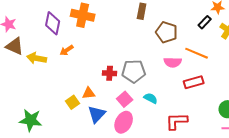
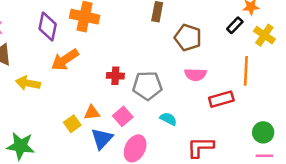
orange arrow: (67, 50) -> (65, 60), size x1.6
orange line: (197, 53) -> (246, 71), moved, turned 70
yellow arrow: (37, 58) -> (28, 83), moved
red cross: (110, 73) -> (115, 76), moved
pink square: (125, 99) -> (123, 116), moved

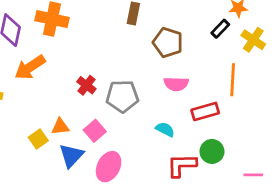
red cross: (115, 76) -> (86, 85), turned 35
cyan semicircle: (168, 119) -> (165, 129), moved
green circle: (263, 132) -> (212, 151), moved

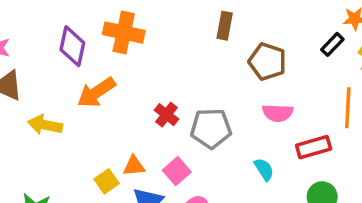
cyan semicircle: (165, 129) -> (264, 169), turned 30

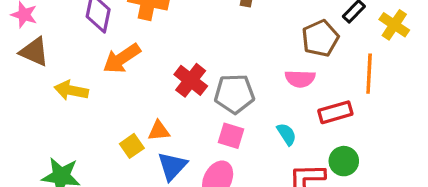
brown pentagon: (267, 62) -> (320, 38), moved, turned 30
red cross: (166, 115) -> (191, 80), size x1.4
pink square: (177, 171) -> (231, 136), moved, turned -32

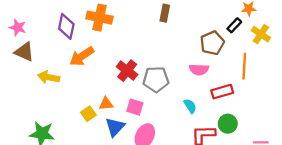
pink square: (231, 136) -> (135, 107), moved

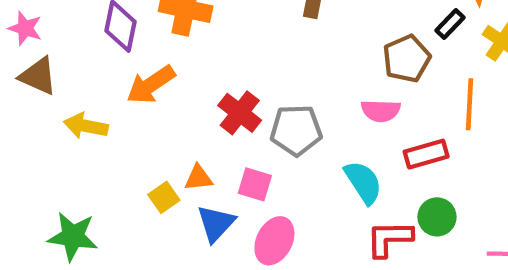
cyan semicircle: (190, 106) -> (363, 182), size x1.5

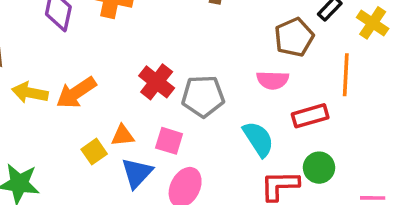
orange arrow: (151, 85) -> (76, 93), moved

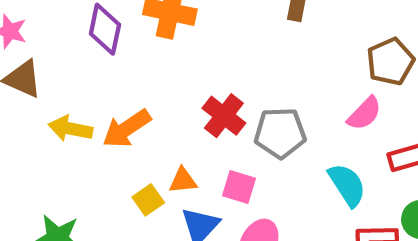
pink semicircle: (273, 80) -> (364, 113), turned -48

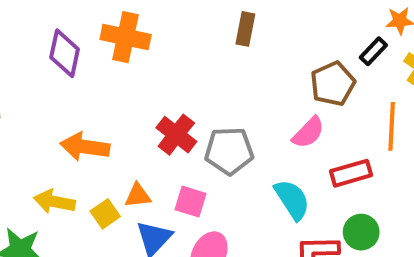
yellow arrow: (70, 129) -> (54, 202), moved
orange arrow: (127, 129) -> (85, 147), turned 42

